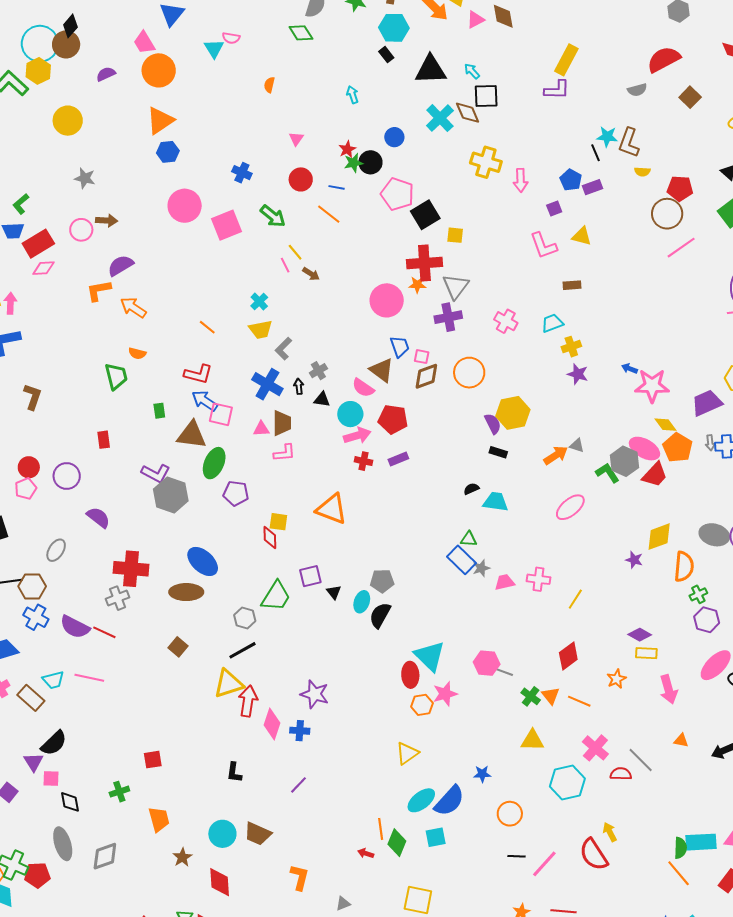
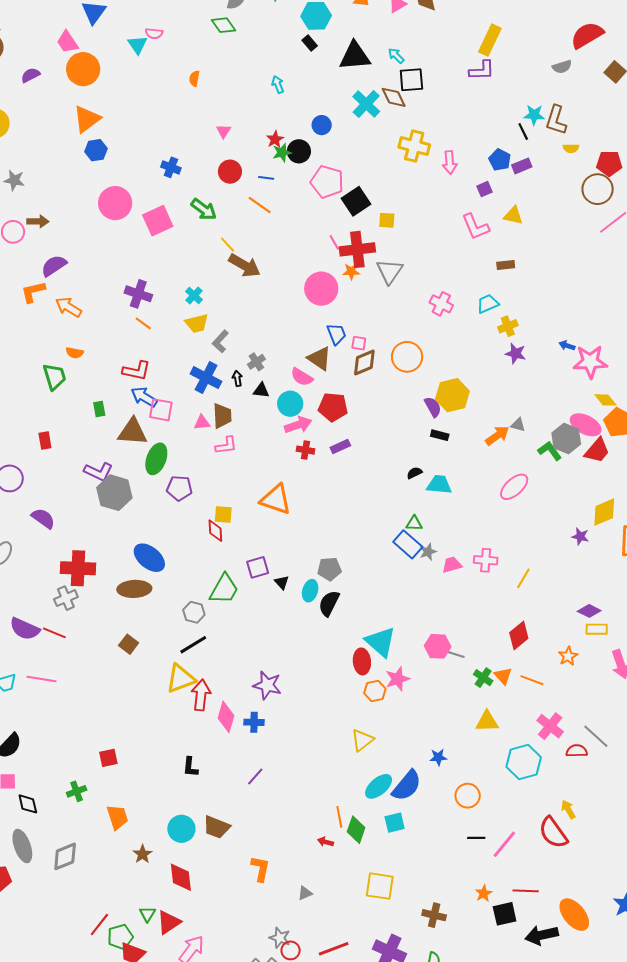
pink line: (285, 265) -> (334, 242), moved
brown arrow: (311, 274) -> (245, 266), size x1.8
purple cross: (448, 317) -> (138, 294), moved, turned 32

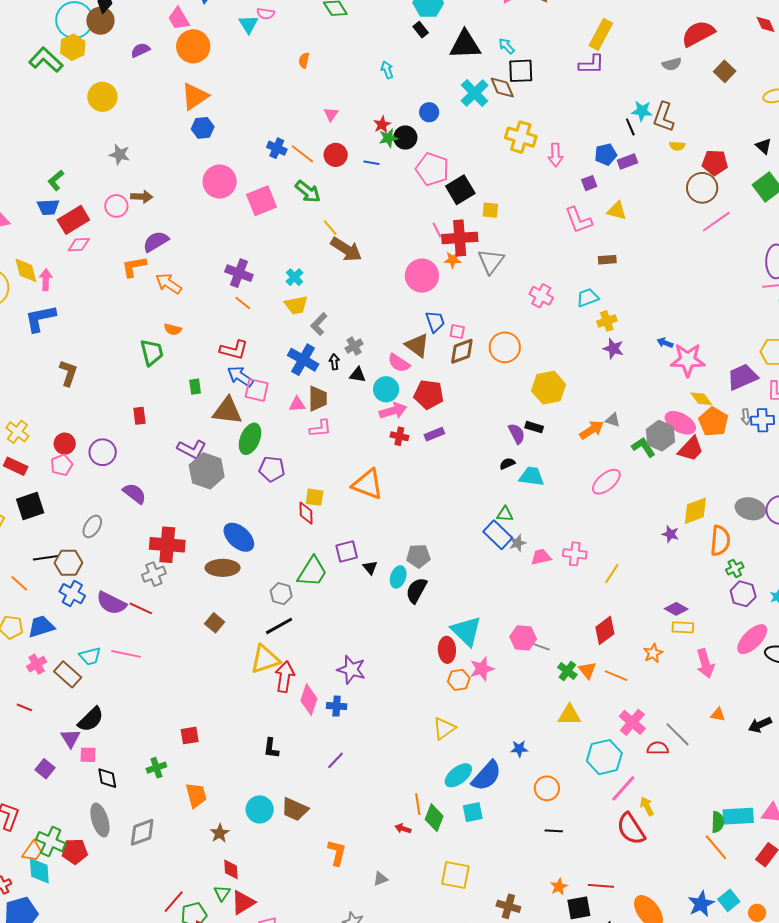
blue pentagon: (500, 160) -> (606, 154), turned 30
orange line: (260, 205) -> (302, 154), moved
purple semicircle: (433, 407) -> (517, 434), moved
pink line: (504, 844) -> (623, 788), moved
red diamond: (181, 877) -> (231, 869), moved, size x0.7

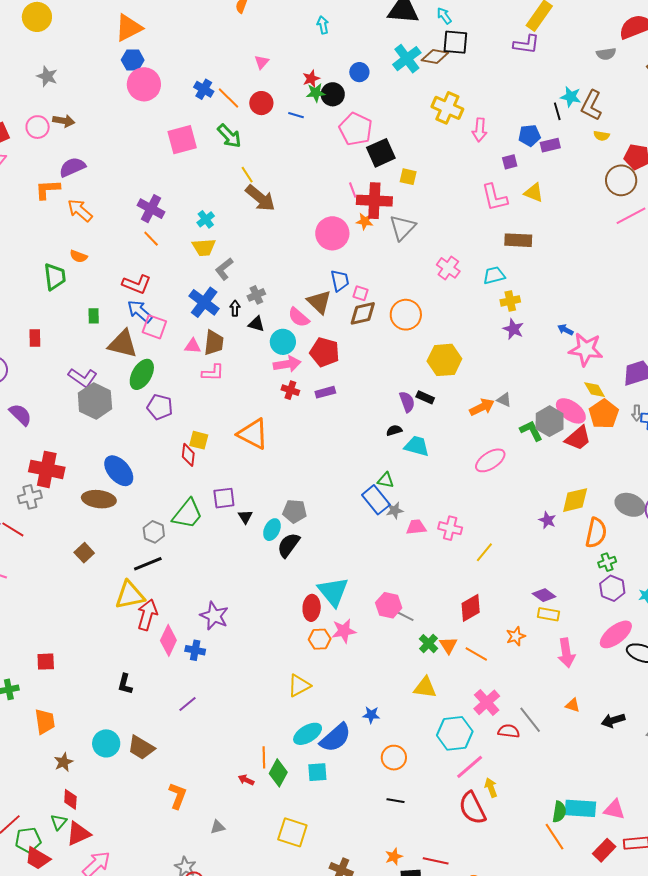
brown diamond: (502, 88) -> (435, 56), turned -64
pink circle: (220, 182) -> (144, 84), moved
brown rectangle: (607, 260) -> (518, 240), size x1.5

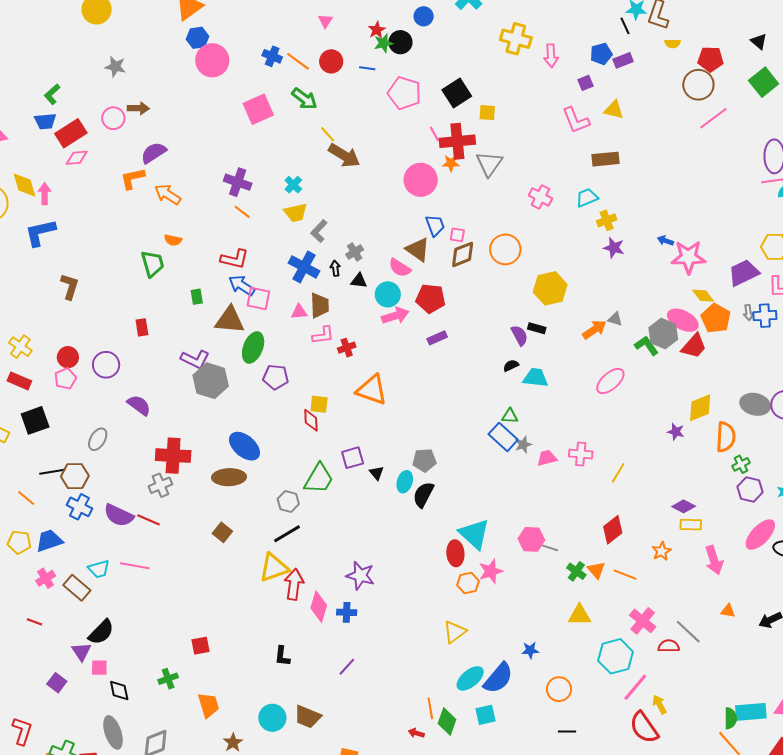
pink pentagon: (356, 129) -> (404, 93), moved
red cross: (290, 390) -> (347, 348), moved, turned -30

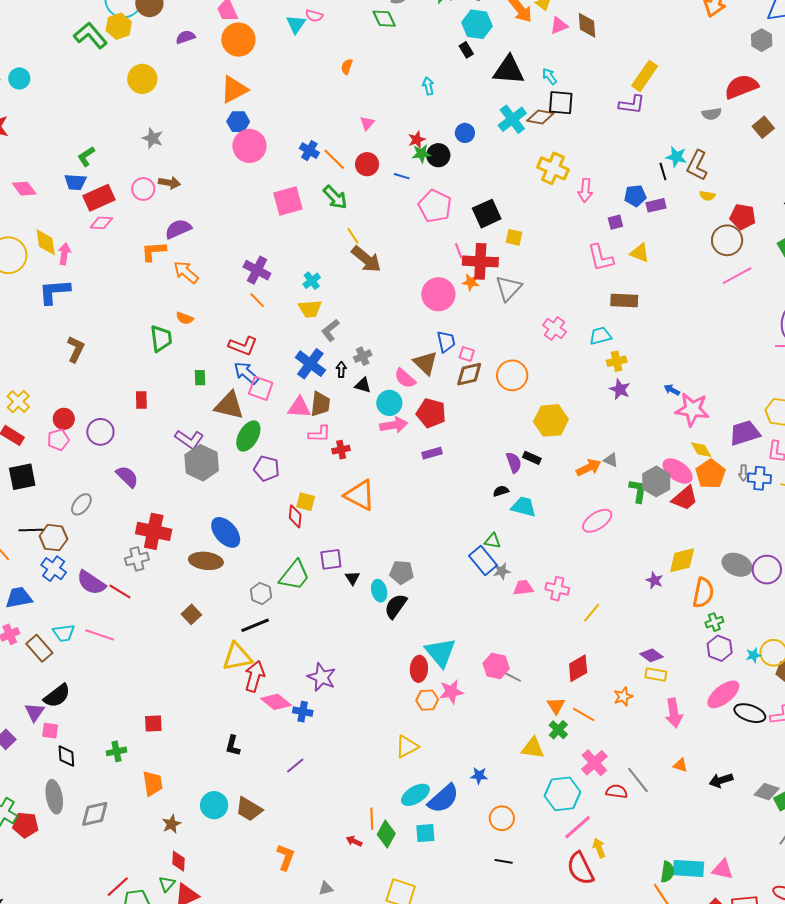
pink triangle: (299, 312) -> (299, 407), size x1.4
green L-shape: (647, 346) -> (638, 491), turned 35
cyan ellipse: (405, 482) -> (379, 591), turned -40
green cross: (576, 571) -> (558, 730), moved
pink diamond: (319, 607) -> (276, 702), turned -76

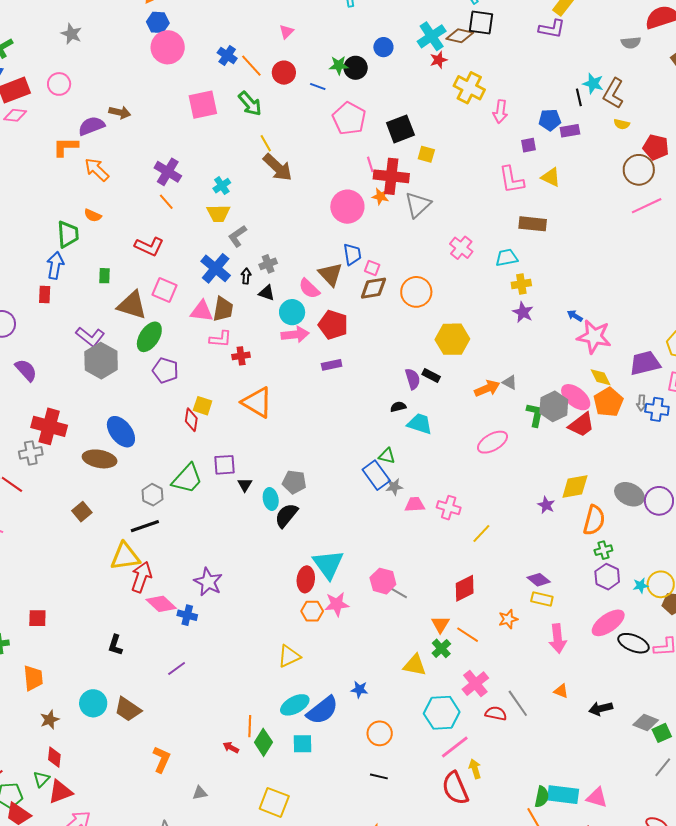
red star: (417, 140) -> (439, 60), moved
brown arrow: (169, 183) -> (120, 112), moved
blue arrow: (246, 373) -> (55, 265), moved, turned 56

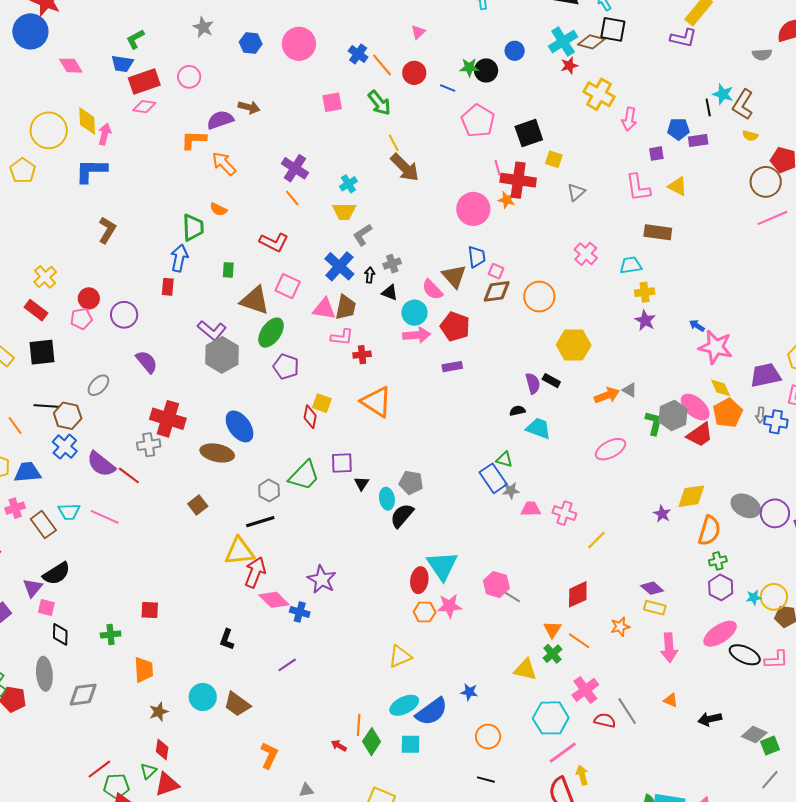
blue hexagon: (158, 22) -> (251, 43), moved
pink square: (203, 105) -> (332, 102), size x0.7
gray triangle: (418, 205) -> (576, 192), moved, size x0.7

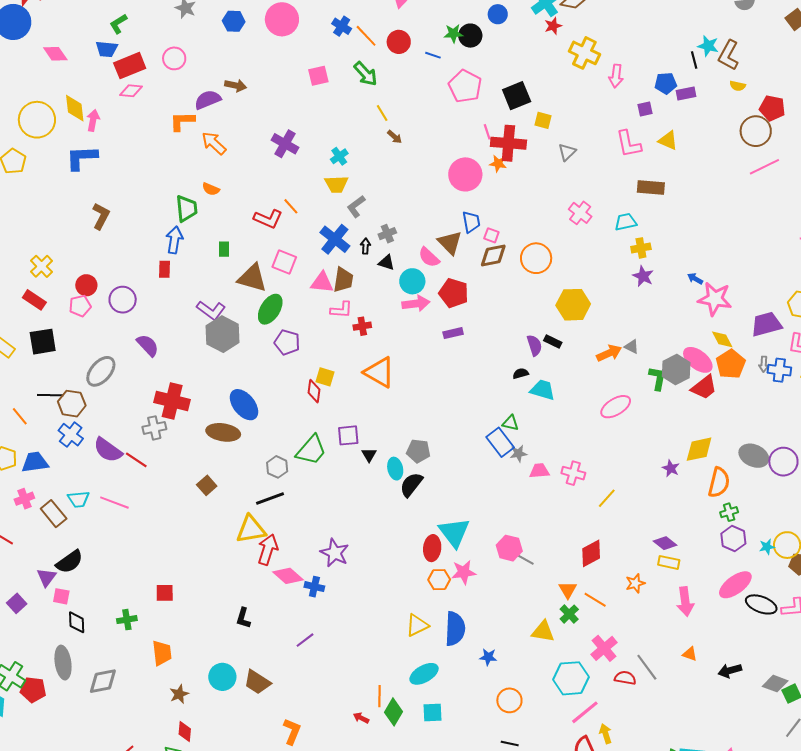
brown arrow: (405, 167) -> (395, 137), size x0.5
orange line: (292, 198) -> (291, 206), moved
gray ellipse: (98, 385) -> (101, 371), size x1.4
blue semicircle: (432, 712) -> (455, 629), moved, turned -48

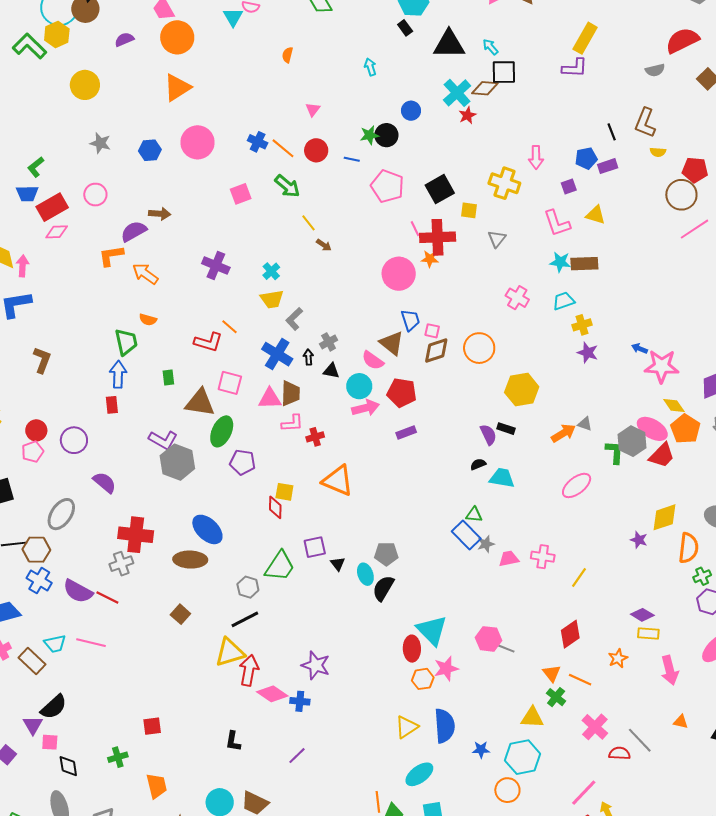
cyan star: (708, 46) -> (560, 262), moved
yellow cross: (584, 53) -> (504, 183), moved
cyan hexagon: (571, 678) -> (523, 757), moved

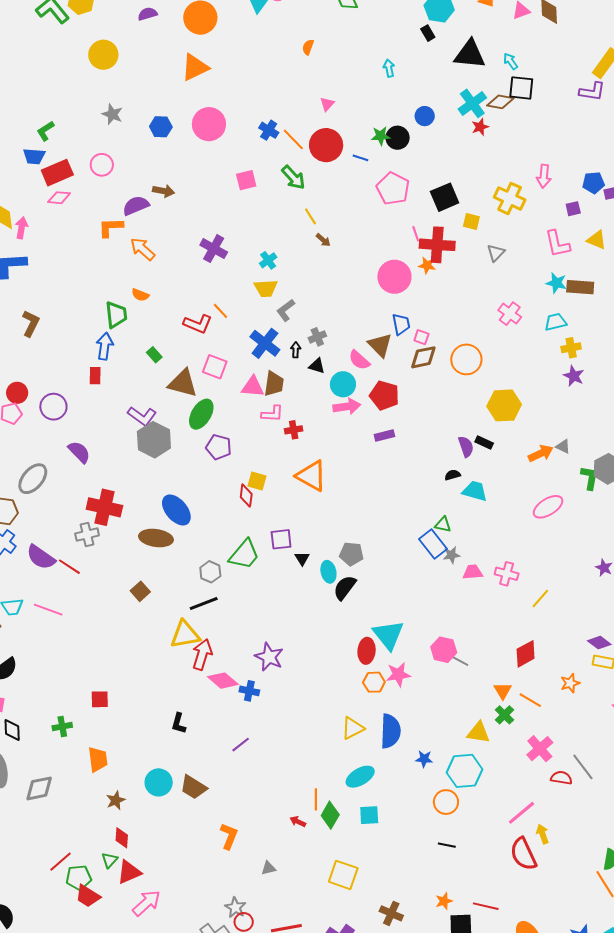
red circle: (316, 150) -> (326, 145), size x1.4
green rectangle: (168, 378) -> (154, 355), turned -42

